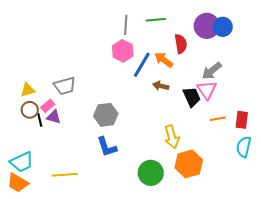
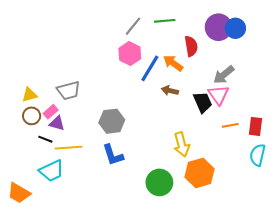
gray line: (126, 25) -> (133, 26), turned 36
black line: (40, 120) -> (45, 139), moved, turned -56
cyan trapezoid: (22, 162) -> (52, 171), moved
yellow line: (65, 175) -> (69, 148), moved

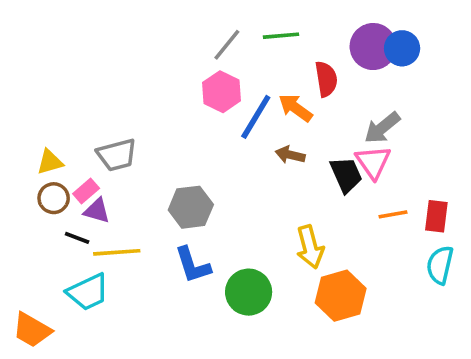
green circle: (159, 182) -> (249, 292), moved

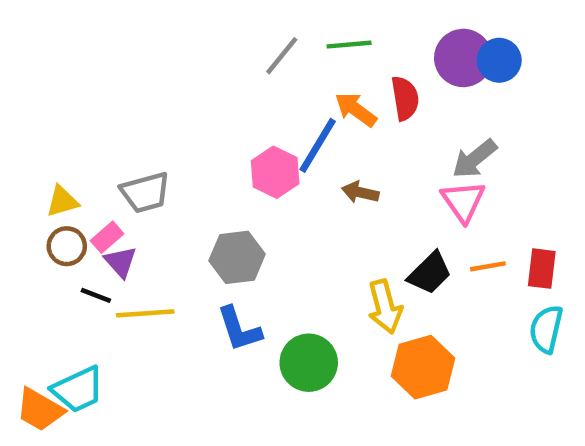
pink hexagon: (221, 92) -> (275, 172), moved
orange arrow: (296, 108) -> (356, 110), moved
black trapezoid: (346, 175) -> (430, 273), moved, turned 69
purple triangle: (97, 211) -> (121, 262), turned 32
cyan trapezoid: (88, 292) -> (78, 390), moved

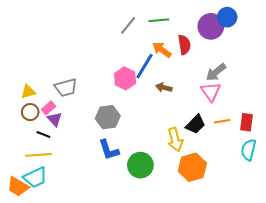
blue circle: (499, 60) -> (227, 17), moved
yellow line: (145, 313) -> (38, 155), moved

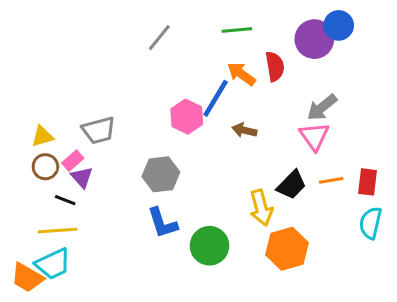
gray line: (128, 25) -> (159, 38), moved

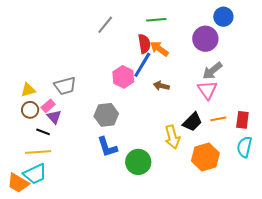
purple circle: (314, 39) -> (205, 39), moved
red semicircle: (275, 66) -> (144, 44), moved
orange hexagon: (287, 249) -> (205, 157), moved

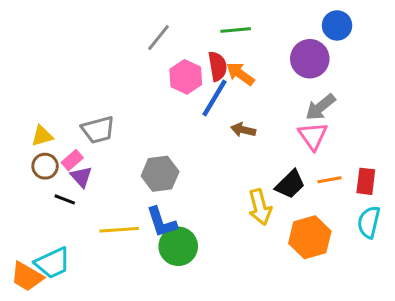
pink hexagon: (123, 77) -> (186, 77), moved
yellow line: (38, 152) -> (119, 230), moved
green circle: (138, 162) -> (178, 246), moved

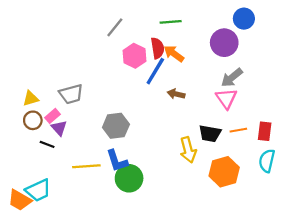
black trapezoid: (290, 184) -> (210, 133), turned 55

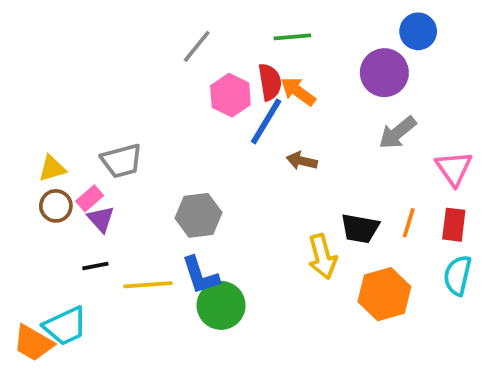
pink triangle: (226, 98) -> (454, 168), moved
orange line: (238, 130) -> (409, 223), turned -63
black line: (47, 144) -> (95, 266), moved, turned -32

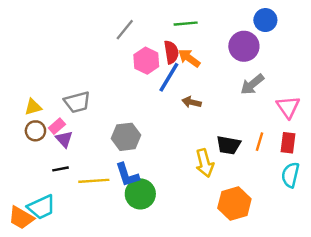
orange hexagon: (384, 294) -> (234, 203), moved

